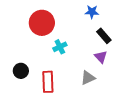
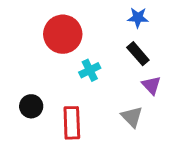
black rectangle: (104, 36) -> (138, 54), moved
gray triangle: (88, 78) -> (132, 117), turned -49

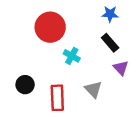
cyan cross: (90, 70) -> (72, 56), turned -35
gray triangle: (132, 117) -> (93, 89), moved

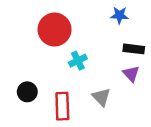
black rectangle: (110, 43) -> (134, 49), moved, turned -42
cyan cross: (72, 56) -> (78, 61), turned 35

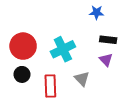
red circle: (55, 30) -> (23, 46), moved
cyan cross: (78, 61) -> (63, 49), size x1.6

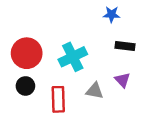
purple triangle: (106, 60) -> (122, 80), moved
gray triangle: (82, 79) -> (95, 91), turned -35

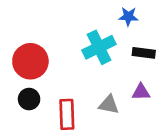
cyan cross: (73, 57) -> (99, 47), moved
purple triangle: (122, 80) -> (141, 92), turned -49

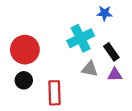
black rectangle: (144, 53) -> (111, 52), moved, turned 48
gray triangle: (109, 105) -> (90, 69), moved

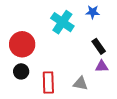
cyan cross: (81, 38) -> (62, 22), moved, turned -30
gray triangle: (90, 69) -> (81, 84), moved

